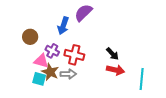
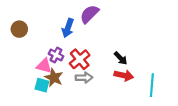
brown circle: (30, 37) -> (19, 29), moved
red cross: (74, 55) -> (80, 59), turned 36
gray arrow: (68, 74) -> (84, 78), moved

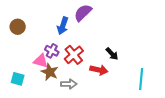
red arrow: (124, 75) -> (99, 70), moved
gray arrow: (84, 78) -> (69, 84), moved
cyan square: (42, 85) -> (18, 79), moved

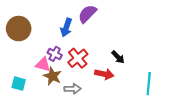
brown circle: (18, 27) -> (19, 29), size x1.5

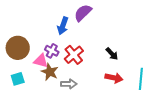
brown circle: (19, 29) -> (18, 48), moved
red arrow: (104, 74) -> (114, 78), moved
cyan square: (19, 84) -> (18, 79), turned -32

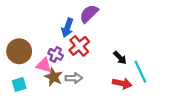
red cross: (74, 55) -> (79, 46), moved
cyan line: (141, 79) -> (140, 72), moved, turned -30
gray arrow: (69, 84) -> (74, 78), moved

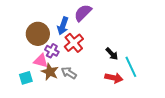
brown circle: (19, 51) -> (38, 34), moved
gray arrow: (74, 78) -> (69, 73), turned -147
cyan square: (19, 85) -> (26, 78), moved

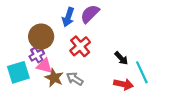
blue arrow: (63, 26) -> (68, 17), moved
purple cross: (52, 51) -> (37, 55), moved, turned 32
cyan square: (26, 78) -> (18, 72), moved, size x1.5

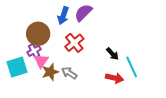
pink triangle: (44, 66) -> (41, 61), turned 49
brown star: (54, 78) -> (50, 72), turned 30

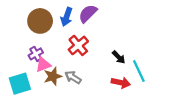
brown circle: (38, 34) -> (40, 21), moved
pink triangle: (41, 61) -> (43, 65), turned 35
cyan square: (17, 67) -> (20, 84), moved

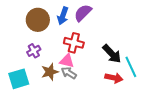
red cross: (78, 45) -> (74, 43), turned -36
black arrow: (119, 57) -> (112, 54), size x1.5
pink triangle: (43, 65) -> (67, 61), moved, turned 35

